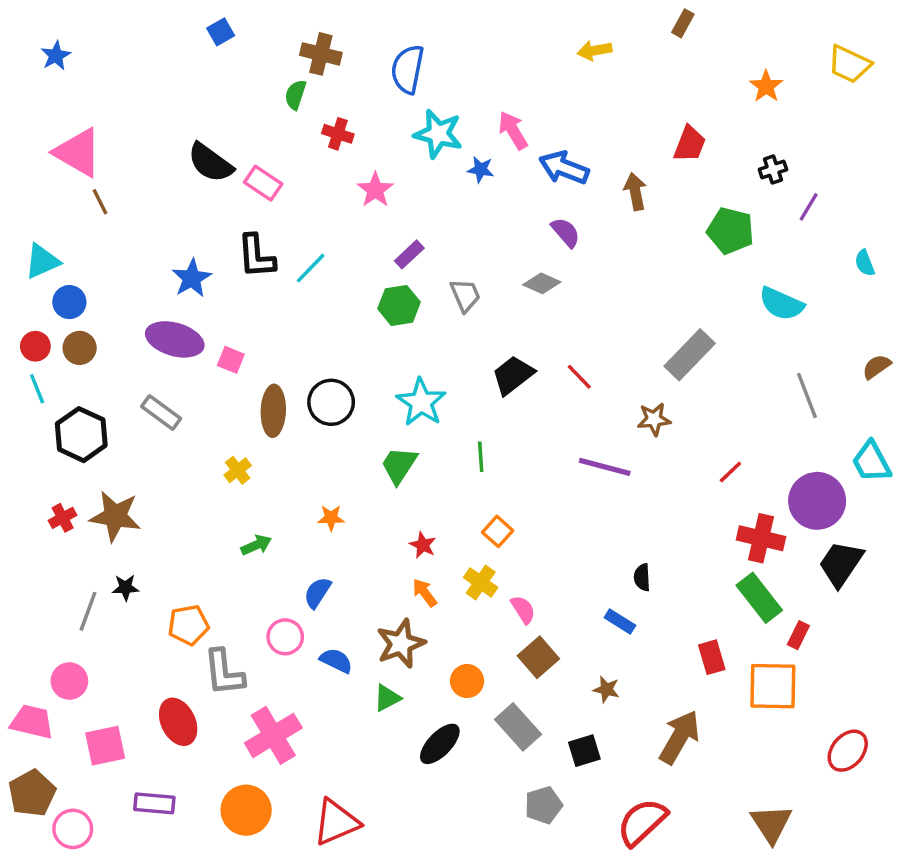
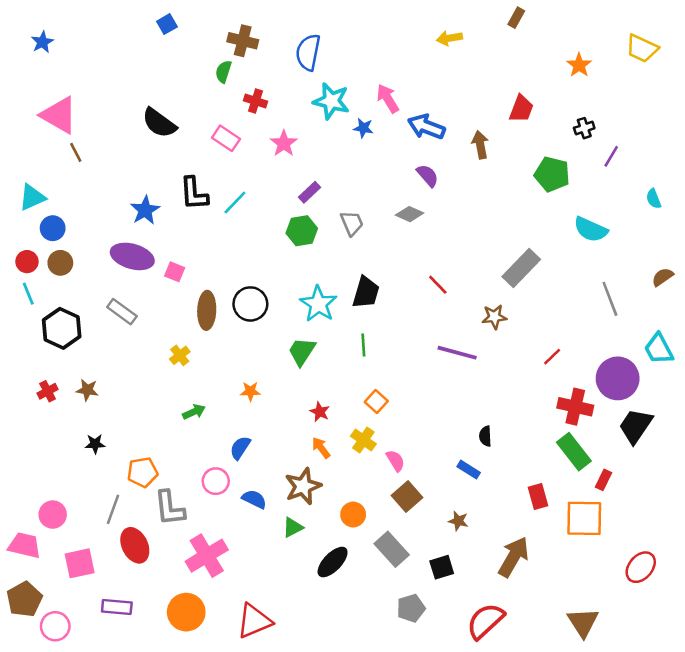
pink rectangle: (263, 183) -> (226, 138), moved
black trapezoid: (513, 375) -> (366, 292), moved, turned 144
brown star: (115, 516) -> (87, 390), size x0.6
gray line: (88, 611) -> (113, 509), moved

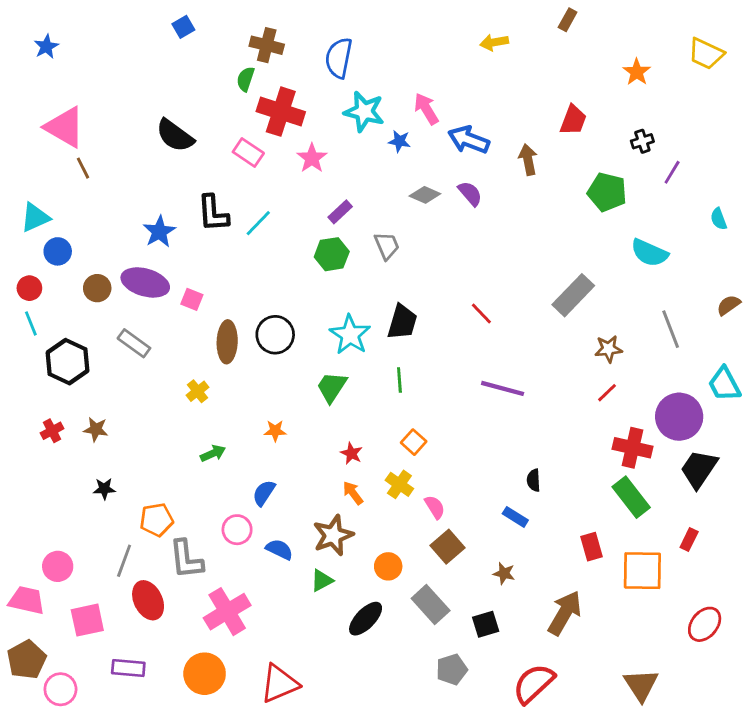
red cross: (256, 101) -> (281, 112), size x1.8
gray diamond: (410, 214) -> (425, 195), moved
brown circle: (60, 263) -> (97, 288), moved
brown star: (494, 317) -> (609, 349), moved
red rectangle: (603, 480) -> (689, 540), moved

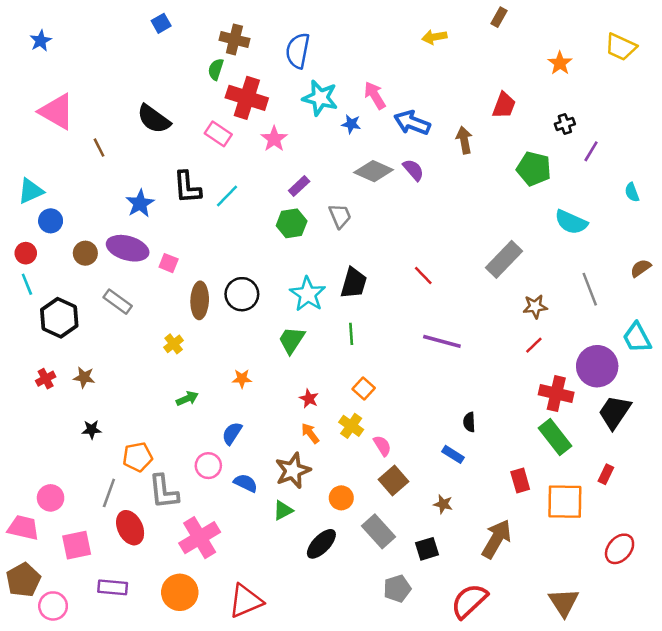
brown line: (83, 168) -> (99, 148), moved
gray diamond: (425, 195) -> (374, 171), size x1.4

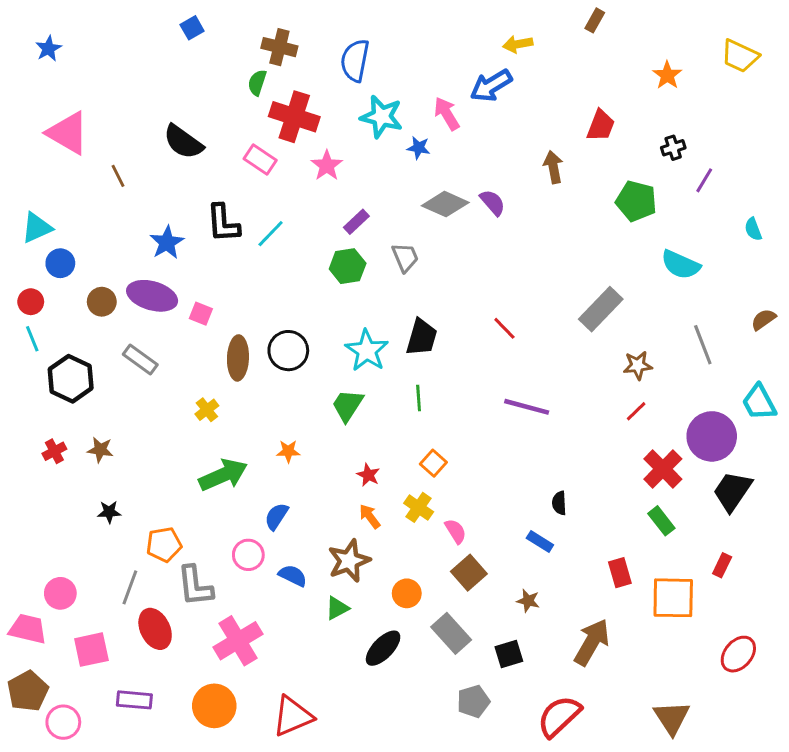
blue arrow: (412, 123) -> (491, 86), moved, turned -52
red cross: (556, 394) -> (663, 469), turned 32
green arrow: (187, 399) -> (223, 475), size x1.8
green rectangle: (555, 437) -> (661, 521), size x0.7

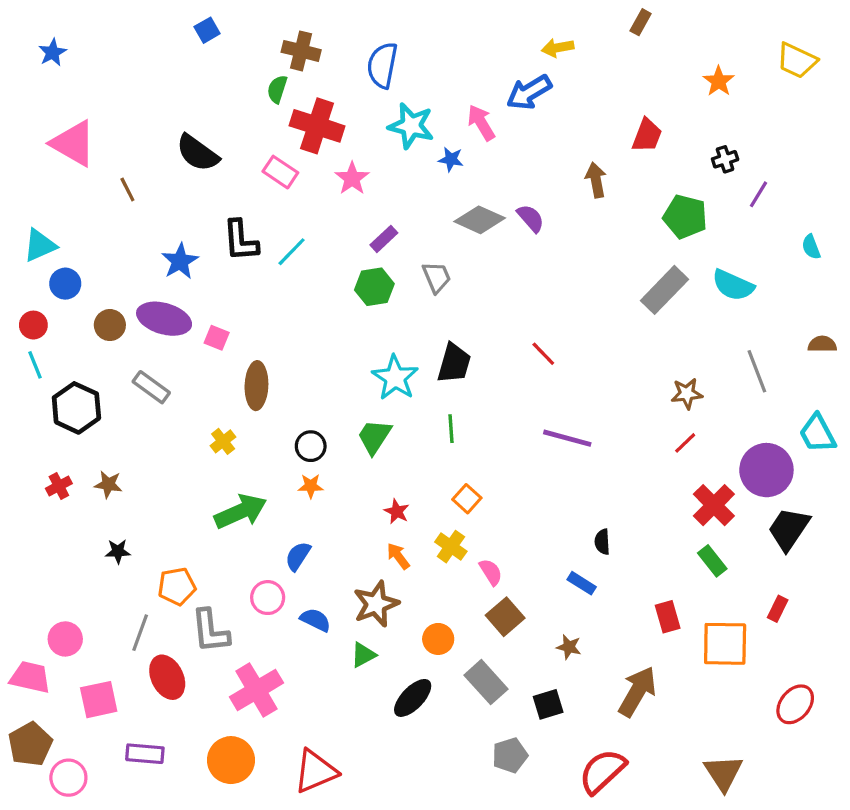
gray rectangle: (601, 309) -> (664, 290), moved
brown semicircle: (764, 319) -> (822, 344), turned 35
black circle: (288, 351) -> (311, 446), moved, size x0.7

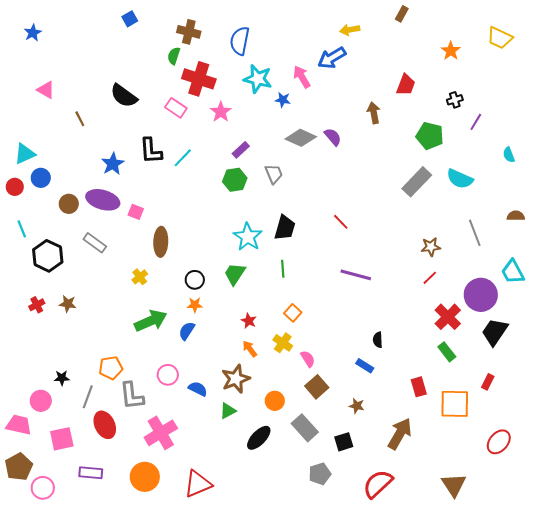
pink triangle: (73, 143) -> (46, 90), size x0.6
red circle: (33, 325) -> (15, 187), moved
black star: (118, 551) -> (62, 378), moved
blue semicircle: (298, 556) -> (187, 331), moved

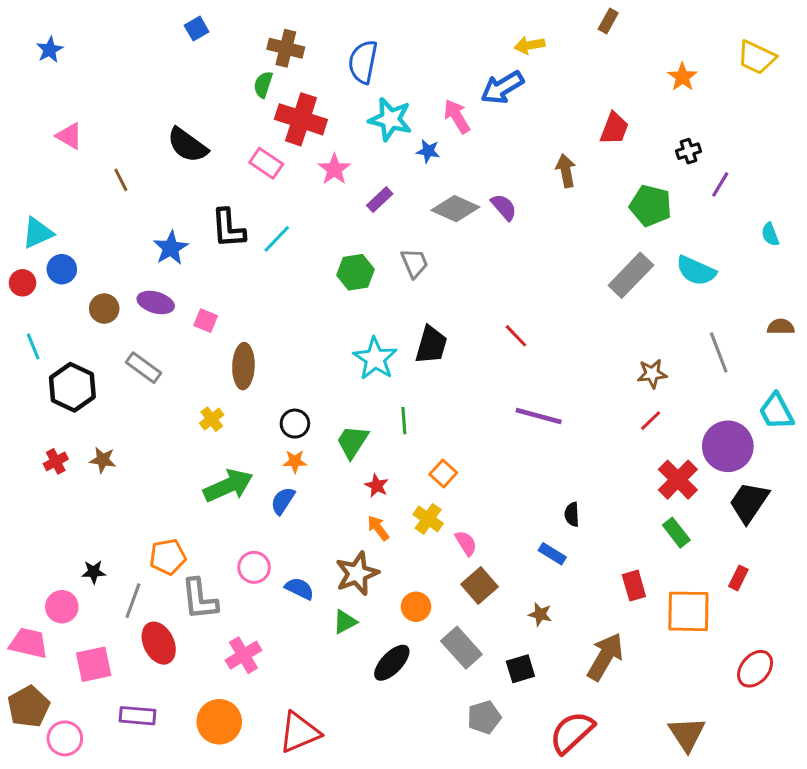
purple rectangle: (241, 150) -> (380, 200), moved
purple ellipse: (103, 200) -> (156, 302), size x0.7
green line: (283, 269) -> (404, 421), moved
green trapezoid: (235, 274) -> (352, 442), moved
pink cross: (161, 433) -> (243, 655), size x0.7

